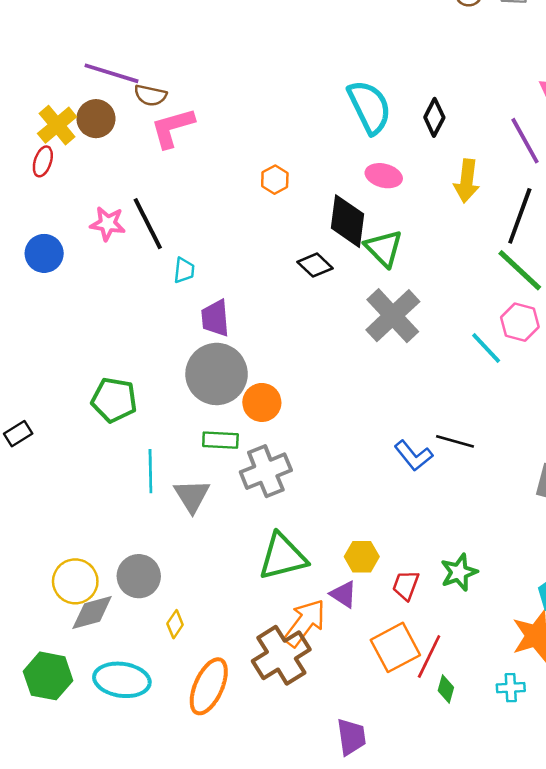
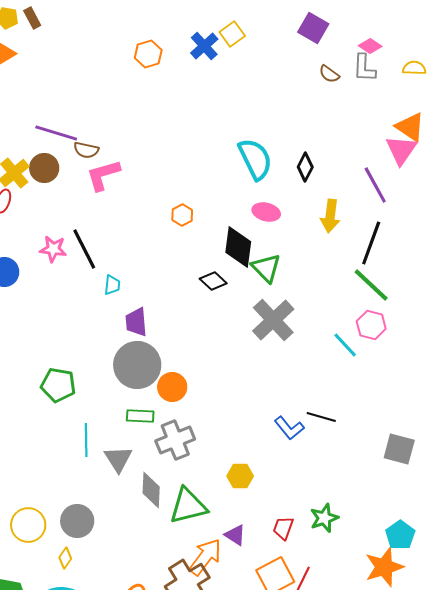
yellow hexagon: (362, 557) -> (240, 476), moved
gray diamond: (92, 612) -> (151, 490), moved, turned -72
yellow diamond: (175, 624) -> (65, 558), moved

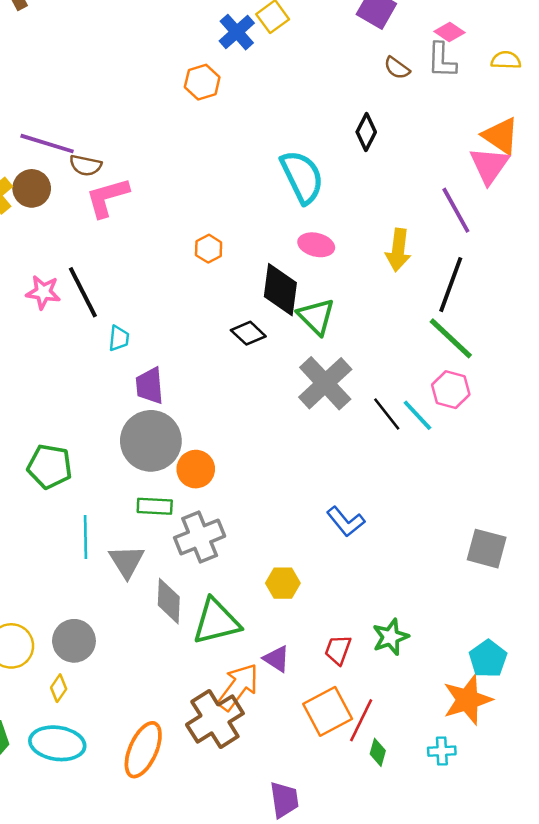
orange hexagon: (148, 54) -> (202, 82), moved
black diamond: (305, 167) -> (366, 132), moved
black line: (321, 417) -> (387, 414), moved, turned 36

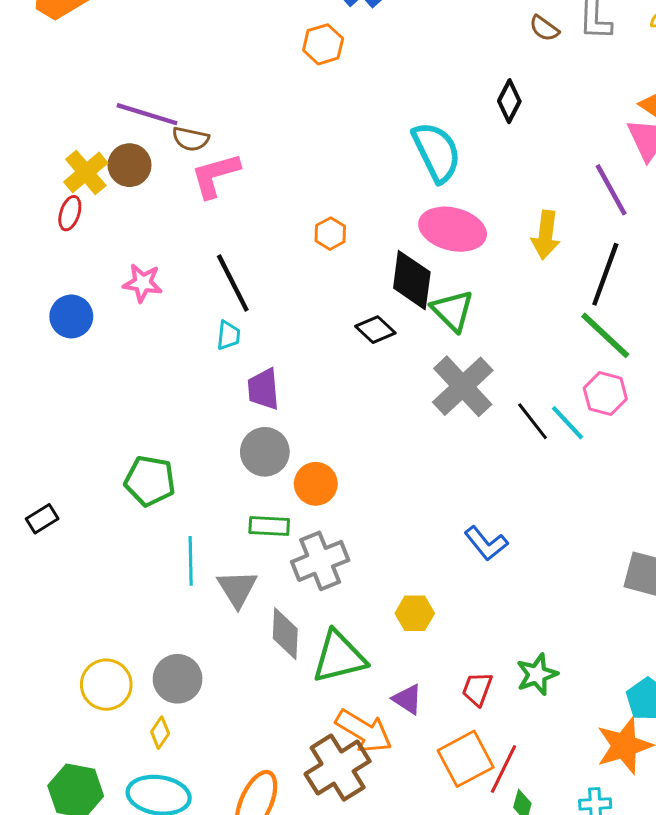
pink ellipse: (316, 245) -> (453, 229), size x1.6
black line: (83, 292) -> (233, 283), moved
gray circle: (151, 441) -> (265, 452), size x0.7
orange arrow: (238, 687) -> (364, 731), turned 84

